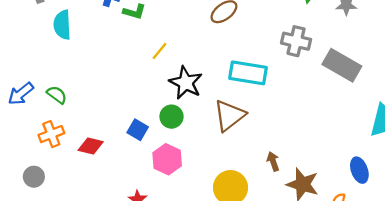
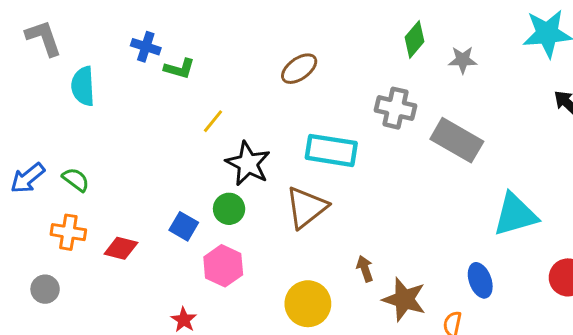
orange cross: (51, 134) -> (68, 232), turned 30

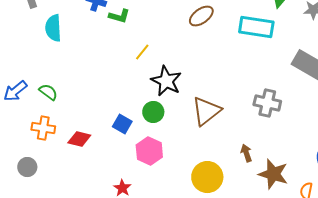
gray cross: (395, 108) -> (267, 103), moved
cyan rectangle: (331, 150) -> (256, 27), moved

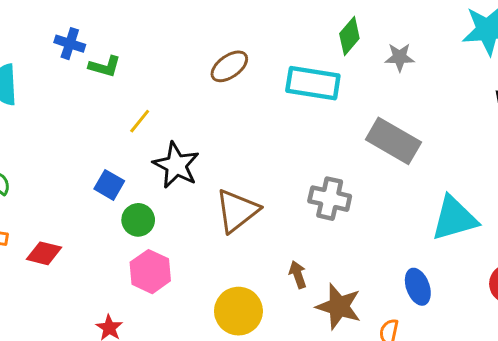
green circle: (153, 112) -> (138, 220), moved
blue square: (122, 124) -> (109, 185), moved

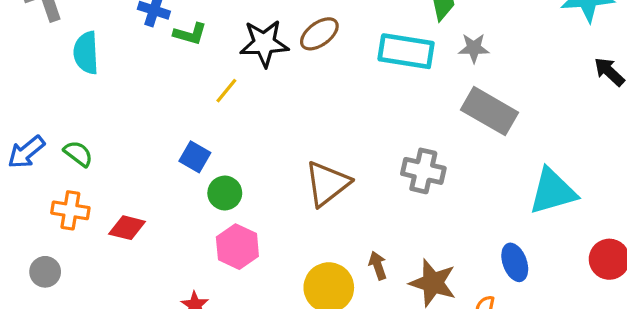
gray star: (400, 57) -> (474, 48), moved
black star: (176, 165) -> (264, 43), moved, turned -30
brown arrow: (298, 275) -> (378, 266), moved

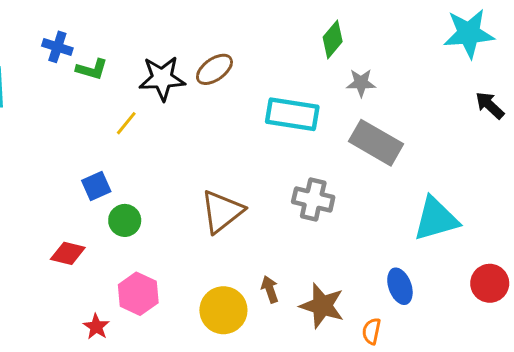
cyan rectangle: (406, 51) -> (292, 114), moved
blue square: (195, 157) -> (96, 186), turned 36
red diamond: (127, 228) -> (68, 253), moved
pink hexagon: (237, 247) -> (138, 294), moved

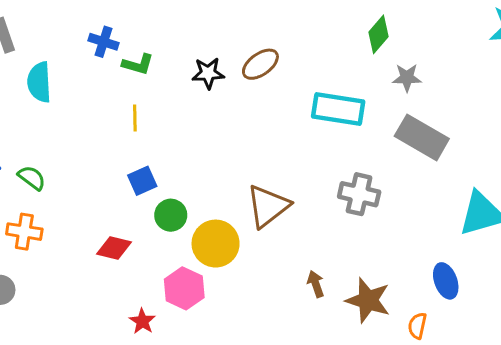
black star: (162, 78) -> (208, 73), size x0.7
yellow line: (126, 123) -> (135, 118), moved, turned -40
yellow circle: (223, 310) -> (216, 244), moved

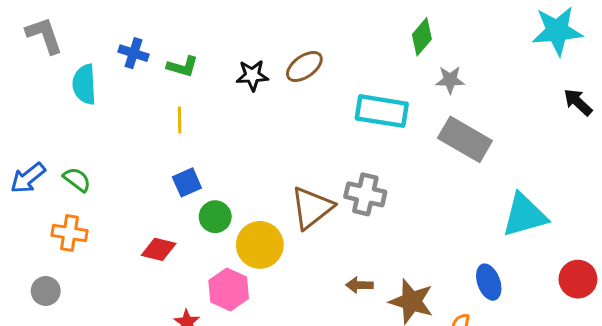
blue cross: (103, 42) -> (133, 53), moved
gray cross: (359, 194) -> (365, 194), moved
brown arrow: (316, 284) -> (359, 285), turned -70

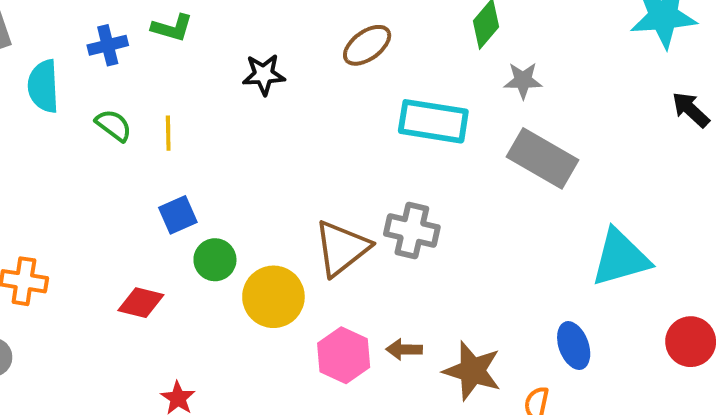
blue cross: (133, 53) -> (108, 45), turned -32
green L-shape: (182, 66) -> (172, 28), moved
brown ellipse: (304, 66) -> (367, 45), moved
green semicircle: (77, 179) -> (114, 125), moved
pink hexagon: (229, 290) -> (344, 355), moved

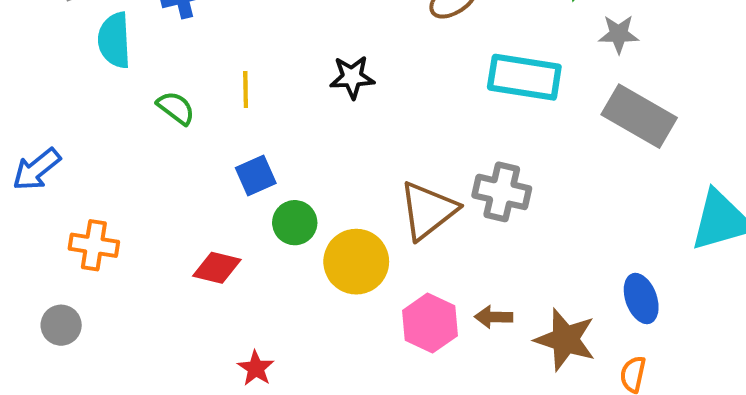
black star: (264, 75) -> (352, 77), moved
green semicircle: (114, 125) -> (176, 108), moved
blue ellipse: (574, 346) -> (641, 299), moved

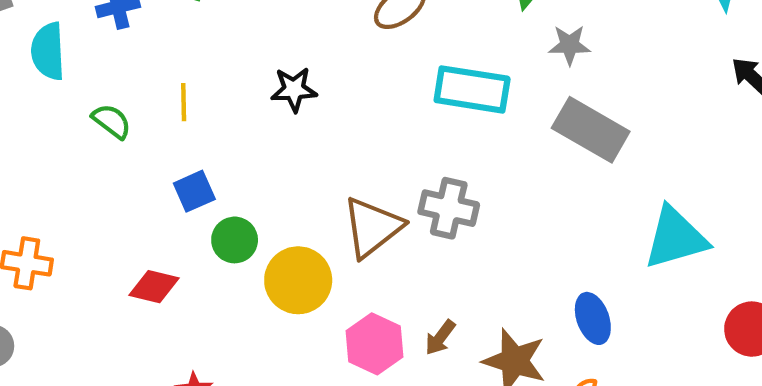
brown arrow: (494, 317) -> (440, 337), turned -54

